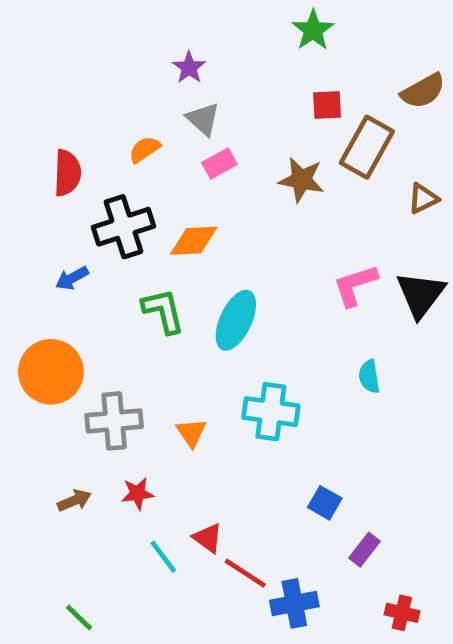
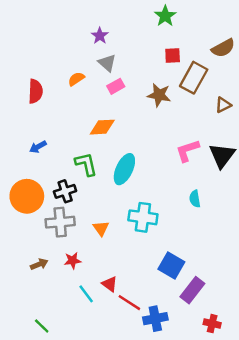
black cross: (123, 227) -> (65, 191), moved, size x0.7
blue square: (325, 503) -> (171, 265), size x1.5
purple rectangle: (365, 550) -> (192, 290), size x1.5

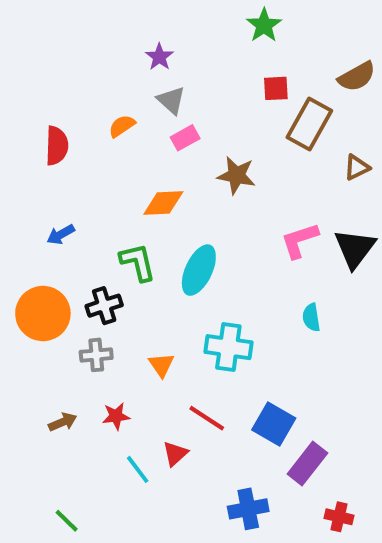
brown star: (159, 95) -> (236, 175), moved
gray cross: (60, 222) -> (96, 355), size x0.7
red triangle: (110, 284) -> (175, 454), turned 42
red line: (129, 303) -> (207, 418), moved

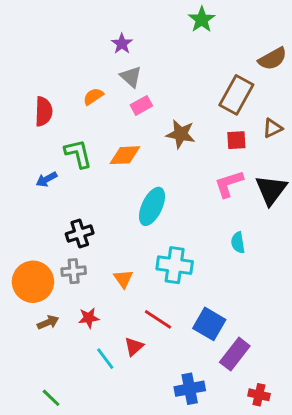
red square: (276, 88) -> (236, 140), moved
green L-shape: (138, 262) -> (78, 154), moved
orange circle: (43, 313) -> (33, 282), moved

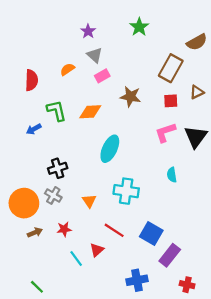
green star: (202, 20) -> (139, 27), moved
gray cross: (74, 271) -> (53, 195), turned 35

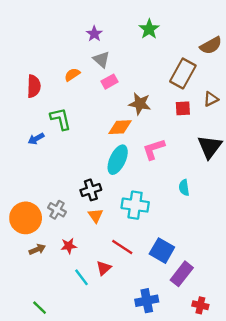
orange diamond: (90, 112) -> (120, 127), moved
pink L-shape: (165, 132) -> (154, 149), moved
black cross: (58, 168) -> (91, 190), moved

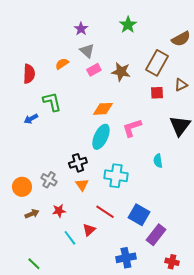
brown star: (140, 104) -> (121, 72), moved
orange circle: (26, 218) -> (22, 187), size x0.7

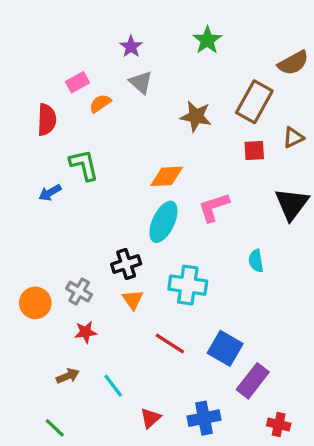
pink rectangle: (94, 70) -> (77, 82), moved
red star: (59, 211) -> (86, 332), moved
brown arrow: (32, 214) -> (68, 376), moved
red triangle: (89, 230) -> (150, 418), moved

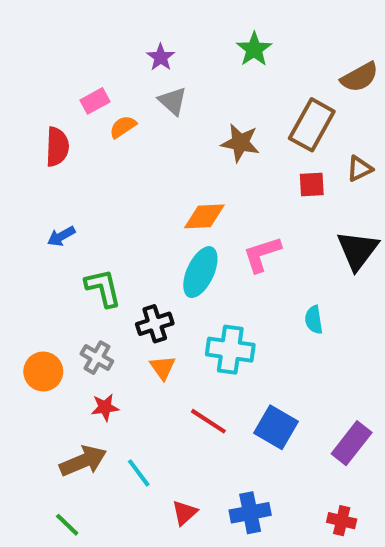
green L-shape: (84, 165) -> (103, 288), moved
brown arrow: (68, 376) -> (83, 461), size x1.6
purple rectangle: (253, 381) -> (352, 443), moved

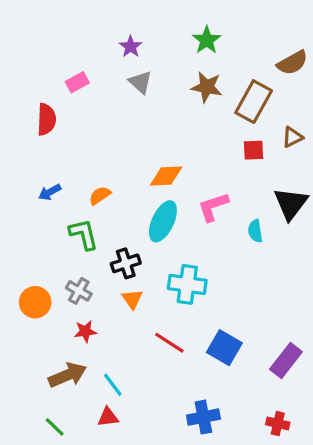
orange semicircle: (123, 127) -> (100, 195), moved
brown star: (240, 143) -> (207, 87), moved
cyan semicircle: (314, 320) -> (255, 231), moved
red triangle: (185, 513) -> (108, 417), moved, turned 35

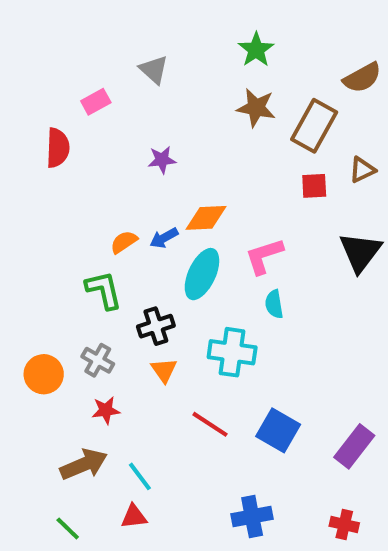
purple star: (131, 47) -> (162, 160), moved, turned 30
gray triangle: (140, 82) -> (154, 70), moved
blue arrow: (50, 192) -> (164, 238), moved
cyan semicircle: (255, 231) -> (274, 304), moved

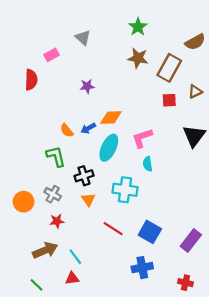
orange semicircle: (124, 242) -> (67, 130), turned -96
blue cross: (252, 516) -> (142, 268), moved

